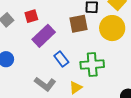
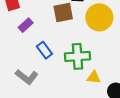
purple rectangle: (44, 36) -> (26, 25), size x0.6
yellow triangle: (76, 88) -> (94, 77), moved, turned 40

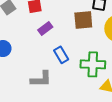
gray L-shape: (27, 77) -> (41, 79), turned -45

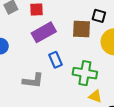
purple rectangle: (45, 28) -> (44, 32), size x1.6

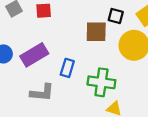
purple rectangle: (44, 32) -> (34, 55), moved
blue rectangle: (56, 60) -> (67, 68), turned 42

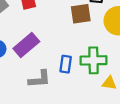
blue rectangle: (67, 68) -> (66, 64), moved

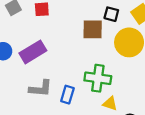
blue rectangle: (66, 64) -> (67, 95), moved

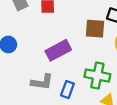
purple rectangle: (33, 52) -> (58, 50), moved

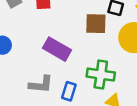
purple rectangle: (58, 50) -> (57, 49), turned 60

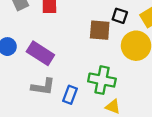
purple rectangle: (57, 49) -> (40, 53), moved

